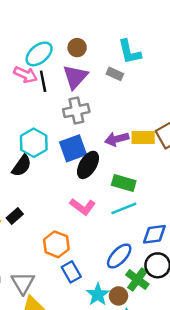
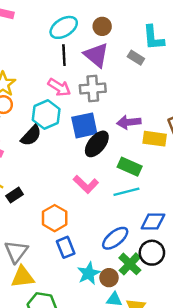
pink arrow: (25, 75) -> (59, 87), moved
purple triangle: (75, 77) -> (96, 55), turned -40
yellow rectangle: (143, 137) -> (155, 139), moved
black rectangle: (15, 216) -> (15, 195), moved

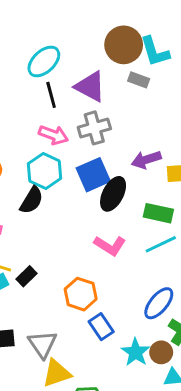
brown circle: (102, 26) -> (124, 45), moved, size x1.6

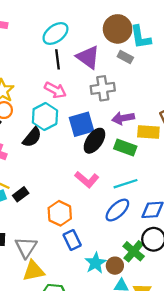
gray cross: (94, 128) -> (103, 88), moved
green rectangle: (158, 213) -> (125, 148), moved
blue ellipse: (159, 303) -> (117, 210), moved

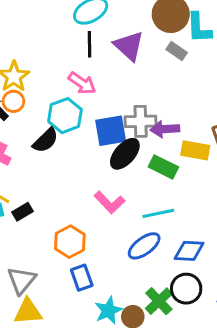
gray cross: (103, 88) -> (141, 121), moved

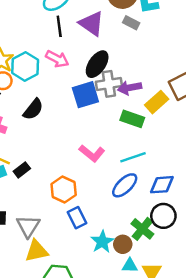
cyan hexagon: (65, 116) -> (25, 66), moved
yellow rectangle: (195, 150) -> (157, 102), turned -45
black ellipse: (125, 154) -> (97, 64), moved

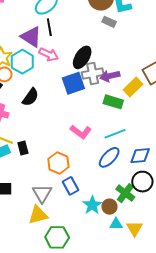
purple triangle: (92, 24) -> (31, 37), moved
black rectangle: (22, 170) -> (23, 148), turned -64
gray triangle: (28, 226) -> (42, 193), moved

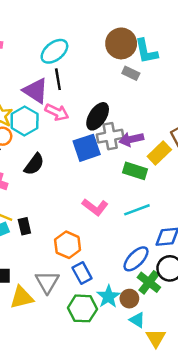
blue ellipse: (109, 157) -> (136, 259), moved
yellow triangle: (38, 215) -> (22, 297), moved
cyan triangle: (116, 224) -> (137, 320), turned 32
yellow triangle: (135, 228) -> (156, 338), moved
green hexagon: (57, 237) -> (82, 308), moved

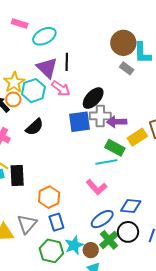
cyan ellipse: (54, 51) -> (44, 36), moved
pink L-shape: (95, 207) -> (97, 187), moved
cyan line: (137, 210) -> (106, 162), moved
black rectangle: (24, 226) -> (17, 176), size x1.5

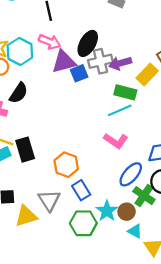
purple triangle: (47, 68) -> (64, 62), moved, turned -45
blue square: (79, 122) -> (79, 73), size x0.7
black semicircle: (35, 127) -> (19, 93), moved

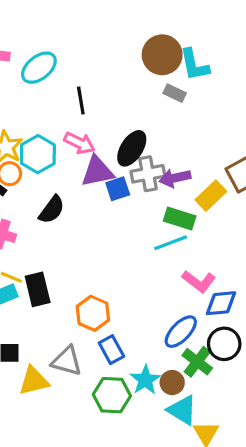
black semicircle: (19, 93) -> (52, 210), moved
pink L-shape: (116, 141) -> (199, 281), moved
gray triangle: (49, 200) -> (67, 361), turned -45
cyan triangle: (135, 231) -> (182, 410), size x1.5

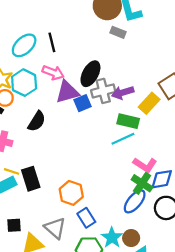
cyan ellipse: (39, 68) -> (24, 45), moved
gray triangle: (67, 361) -> (55, 228), turned 30
green cross: (197, 362) -> (142, 183), moved

